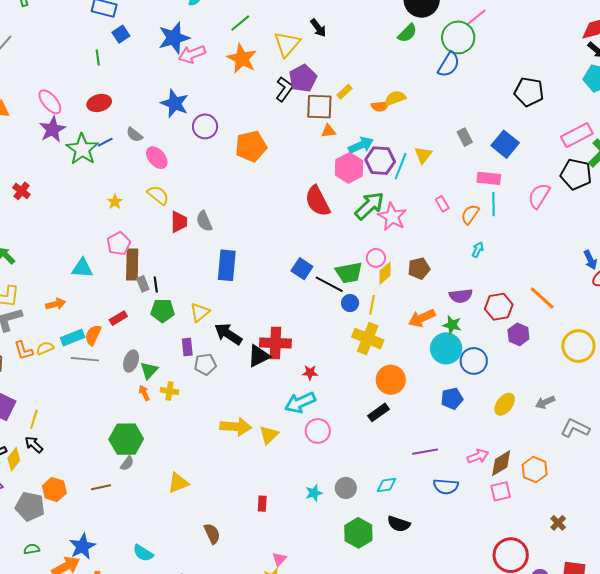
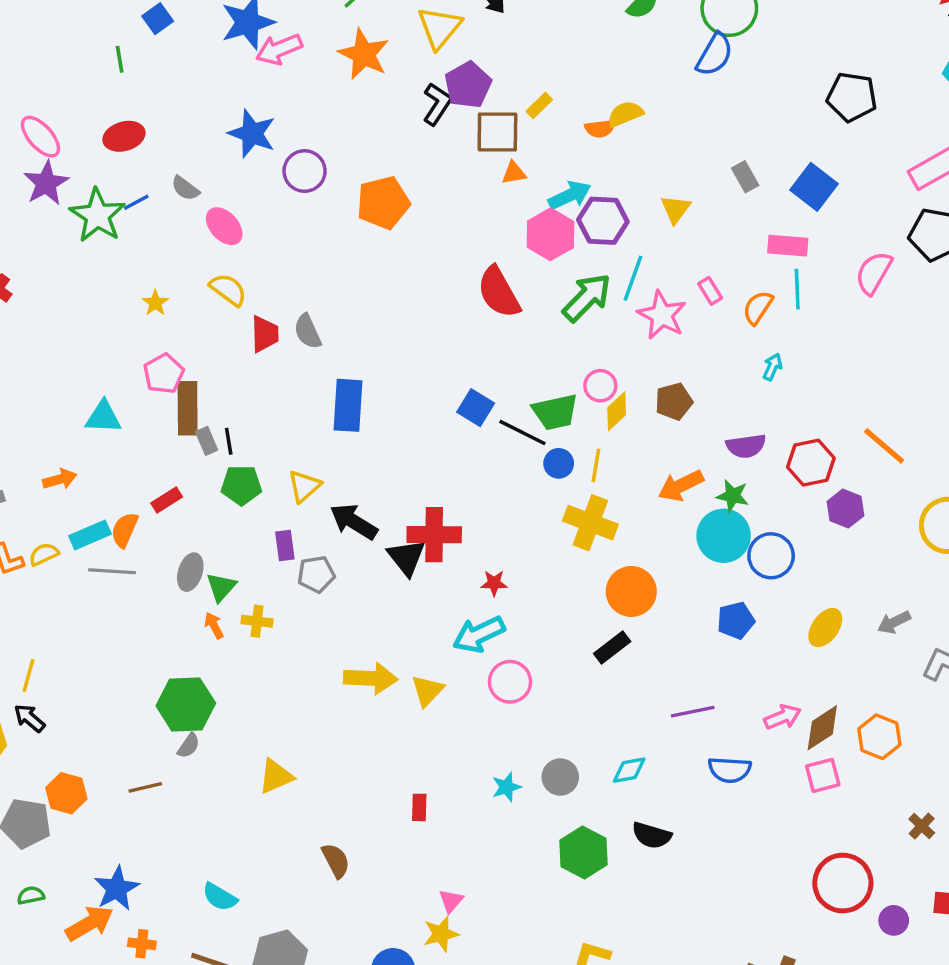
cyan line: (401, 166) -> (633, 278), moved
pink star: (392, 217) -> (662, 315), moved
black triangle: (259, 356) -> (406, 557), turned -40

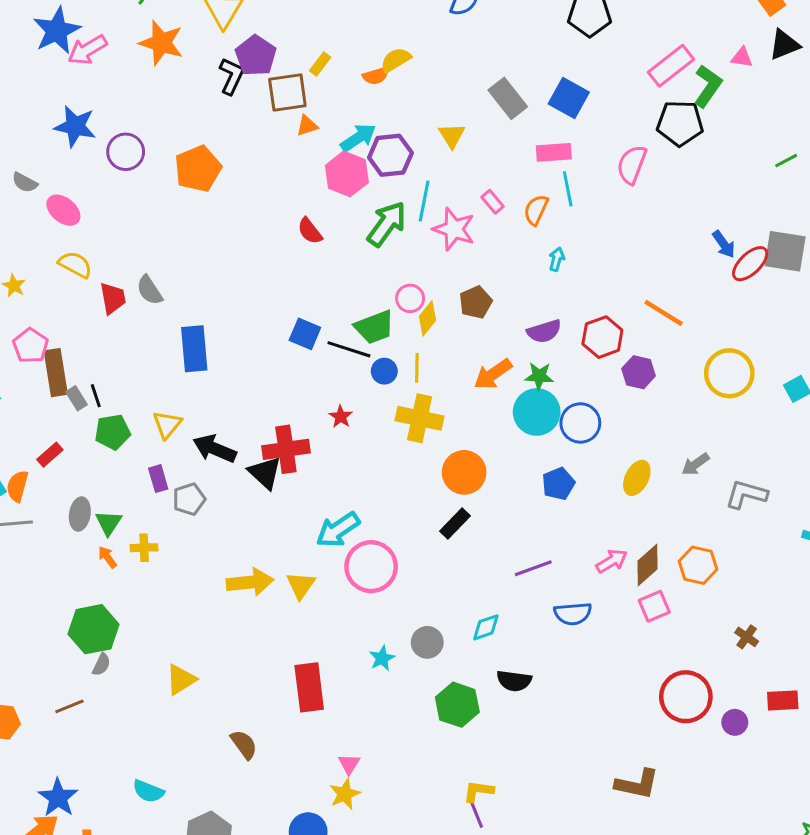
gray rectangle: (745, 177) -> (508, 98), size x1.5
red semicircle: (499, 292) -> (310, 231), size x0.6
red star: (494, 583) -> (341, 417), moved, turned -30
pink circle: (510, 682) -> (371, 567), size x1.4
red rectangle: (419, 807) -> (309, 687), size x2.0

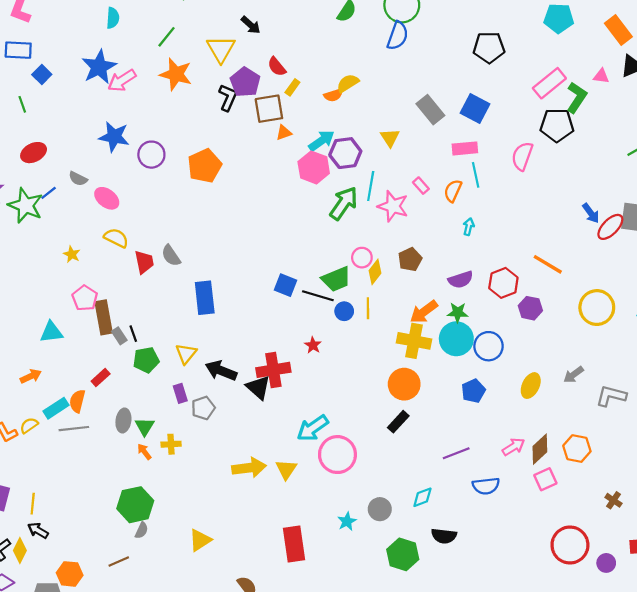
red semicircle: (310, 231) -> (277, 67), moved
yellow cross: (420, 418) -> (414, 341), moved

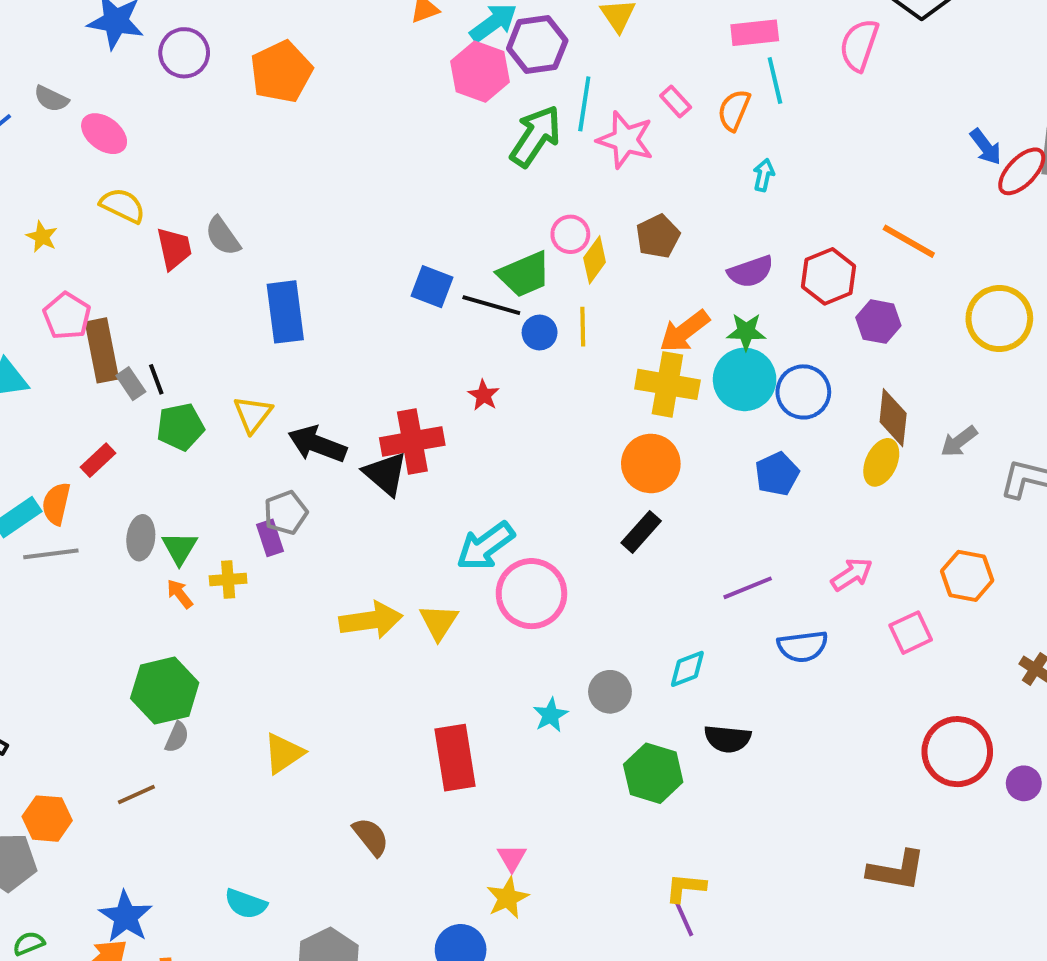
purple rectangle: (180, 393) -> (270, 538), moved
brown diamond: (540, 449) -> (893, 418), moved, turned -40

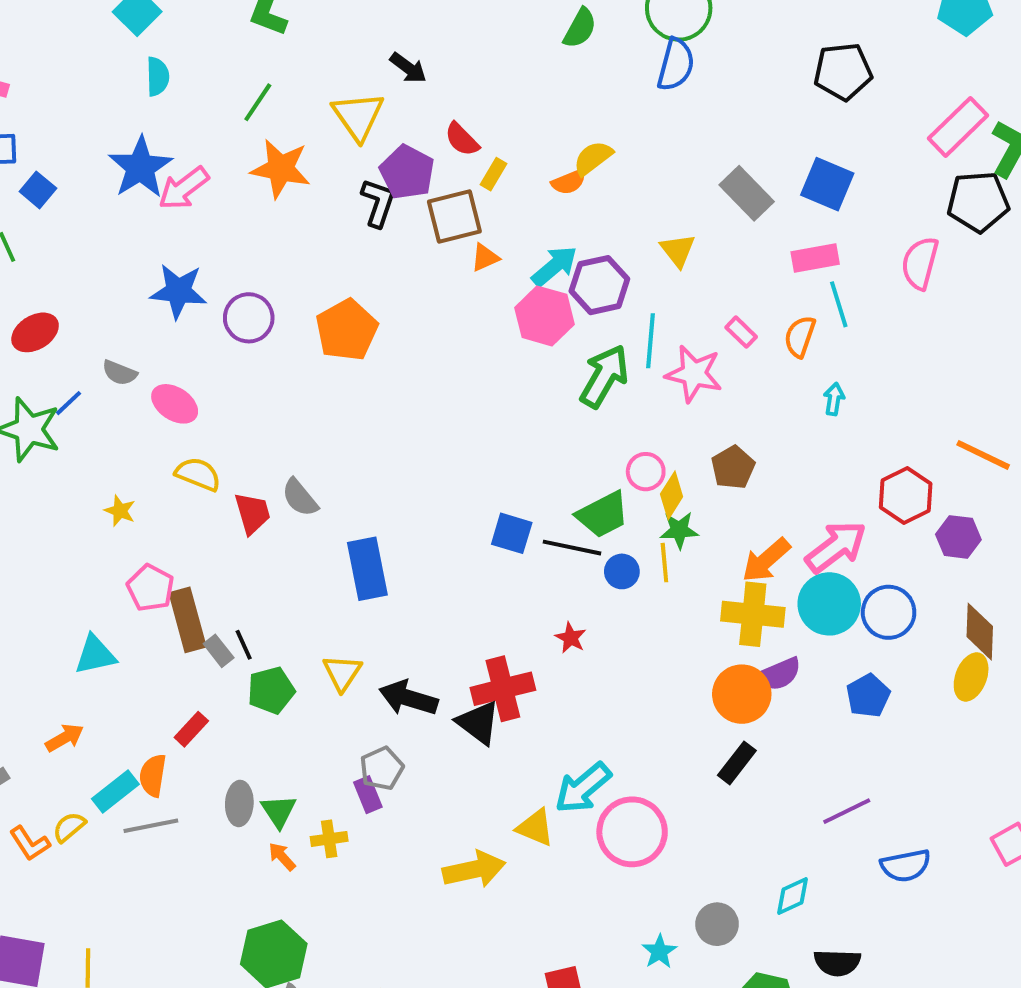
purple semicircle: (751, 272) -> (779, 674), moved
green star: (746, 332) -> (679, 530), moved
pink arrow: (852, 574) -> (836, 547), moved, size x1.5
yellow triangle: (439, 622) -> (535, 828), moved, turned -36

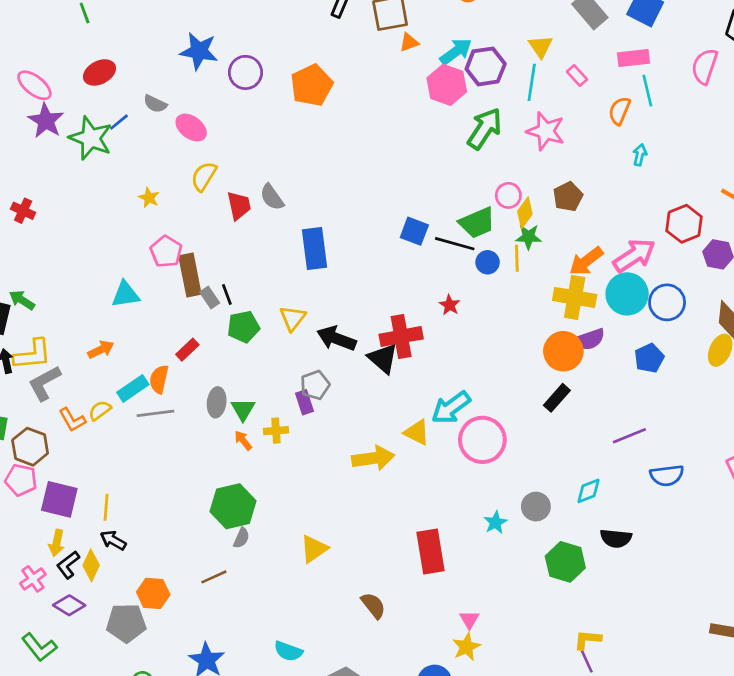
pink rectangle: (741, 332) -> (577, 75), moved
cyan line: (651, 341) -> (532, 82), moved
yellow semicircle: (198, 474) -> (204, 176), turned -84

